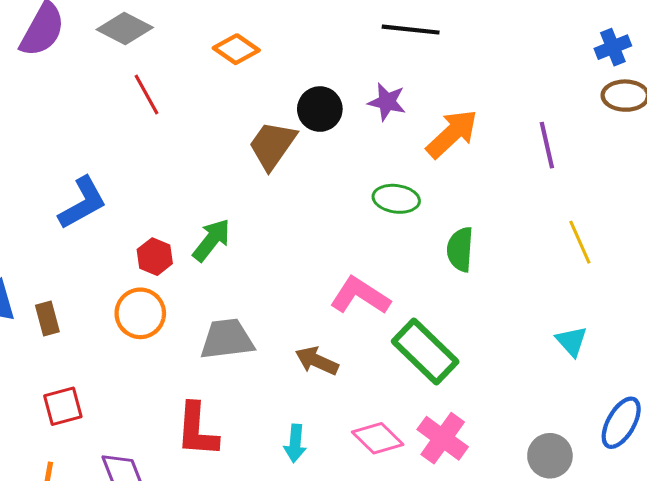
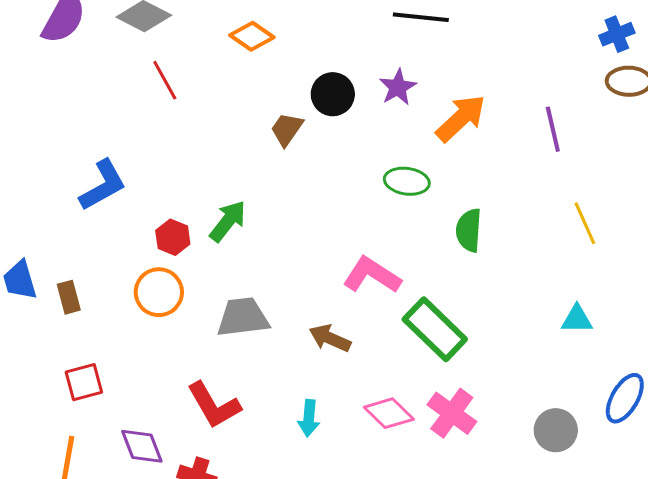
purple star: (387, 102) -> (398, 87), turned 30
brown trapezoid: (272, 145) -> (287, 129), size x0.7
cyan triangle: (572, 341) -> (577, 319), turned -48
red L-shape: (197, 430) -> (214, 405), turned -34

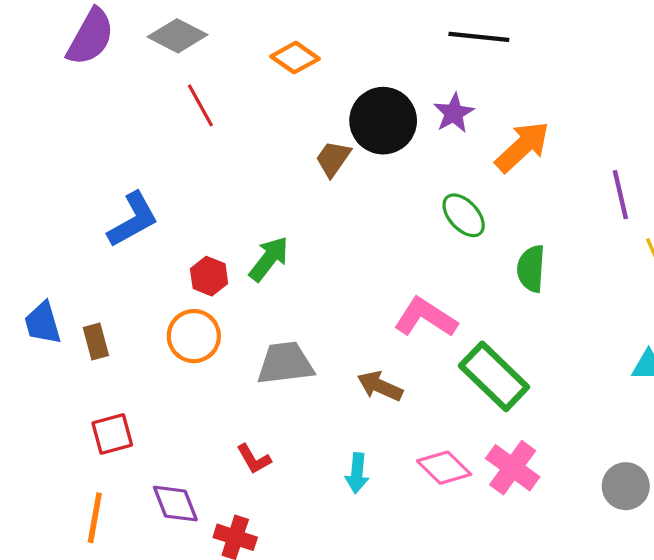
black circle: (333, 94) -> (383, 121), size x1.4
purple line: (553, 129) -> (620, 195), moved
green ellipse: (407, 181) -> (464, 215), turned 39
red L-shape: (214, 405) -> (254, 459), size x0.6

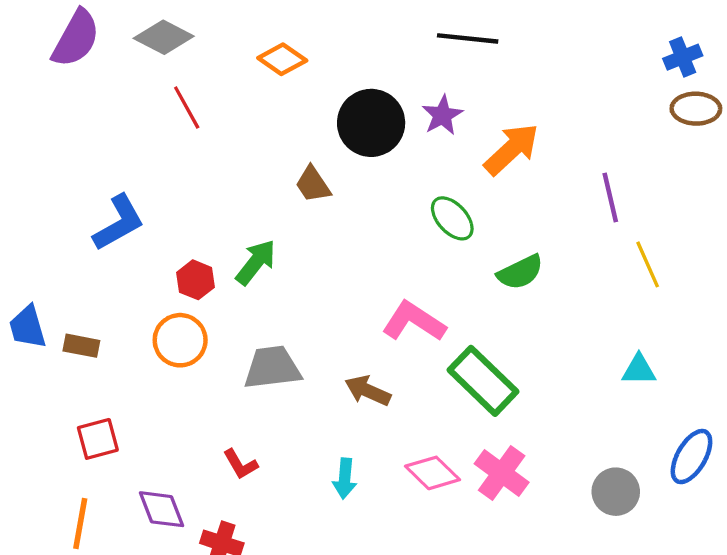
brown trapezoid: (333, 159) -> (313, 184), moved, turned -69
green semicircle: (531, 269) -> (520, 272), turned -120
brown rectangle: (96, 341) -> (81, 346), turned -64

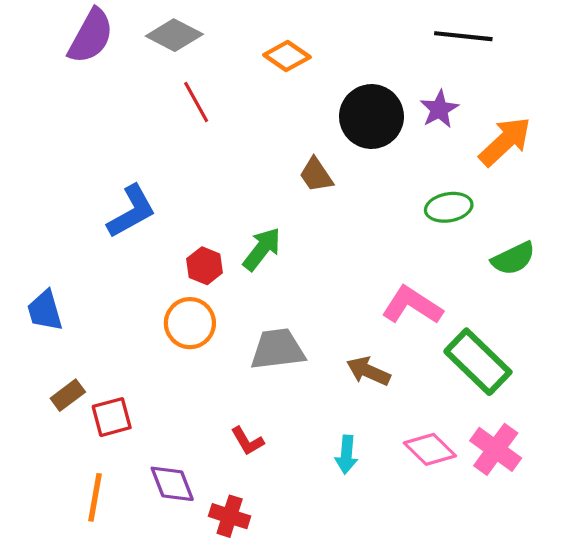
green ellipse: (452, 218) -> (449, 207), turned -57
brown rectangle: (81, 346) -> (68, 395), moved, turned -48

